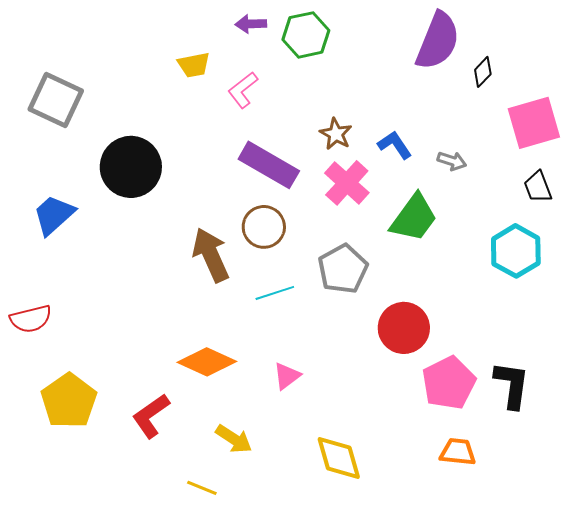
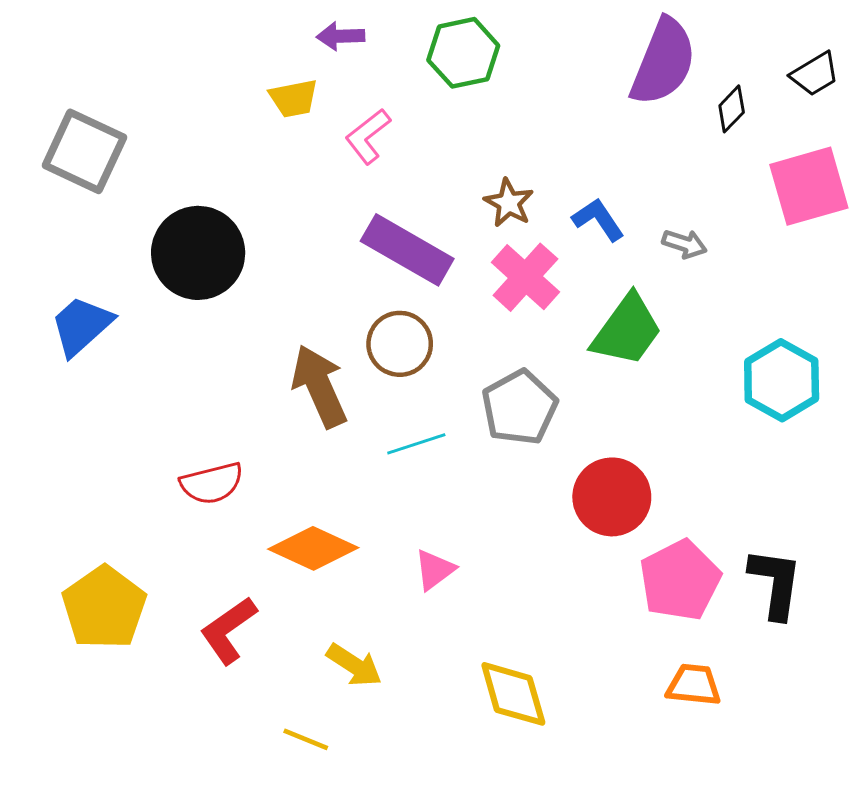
purple arrow: (251, 24) -> (341, 36), moved
black trapezoid: (538, 187) -> (815, 74), moved, turned -100
red semicircle: (31, 319) -> (212, 483), moved

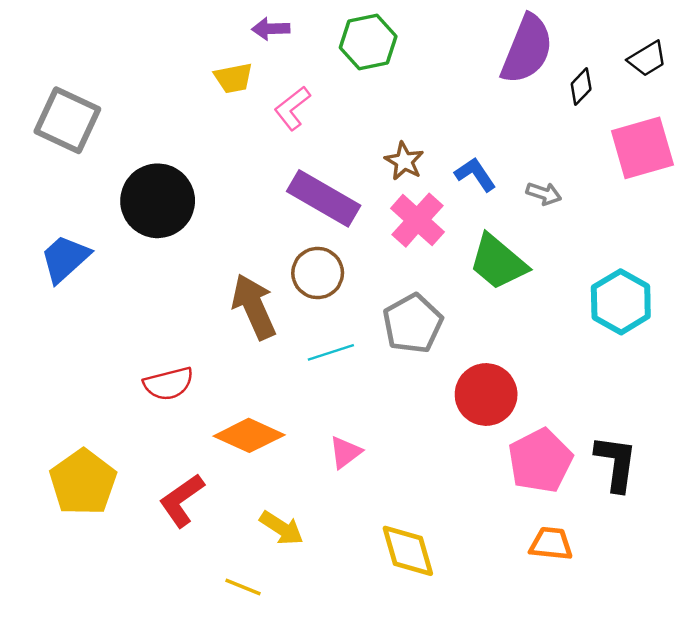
green trapezoid: (627, 330) -> (498, 262), turned 94

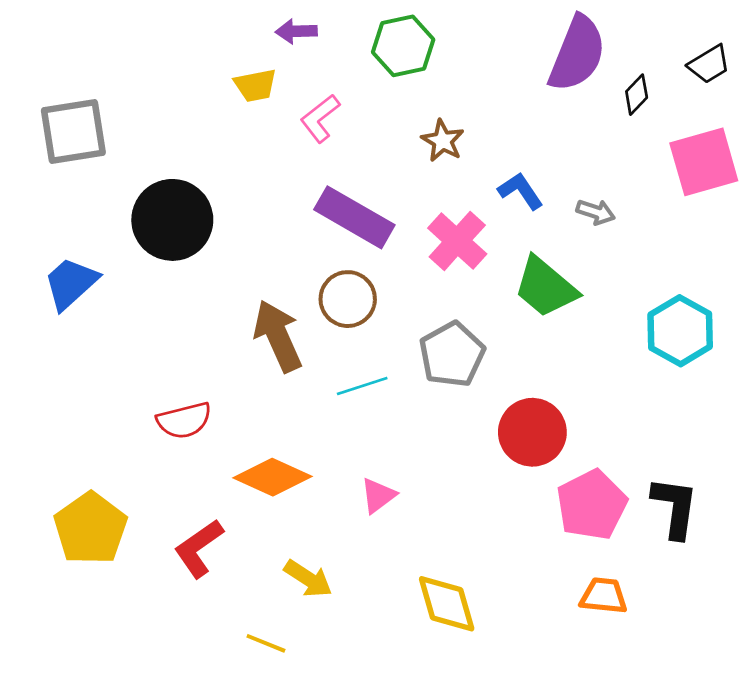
gray square: (67, 120) -> (73, 132), turned -34
brown star: (404, 161) -> (443, 141), moved

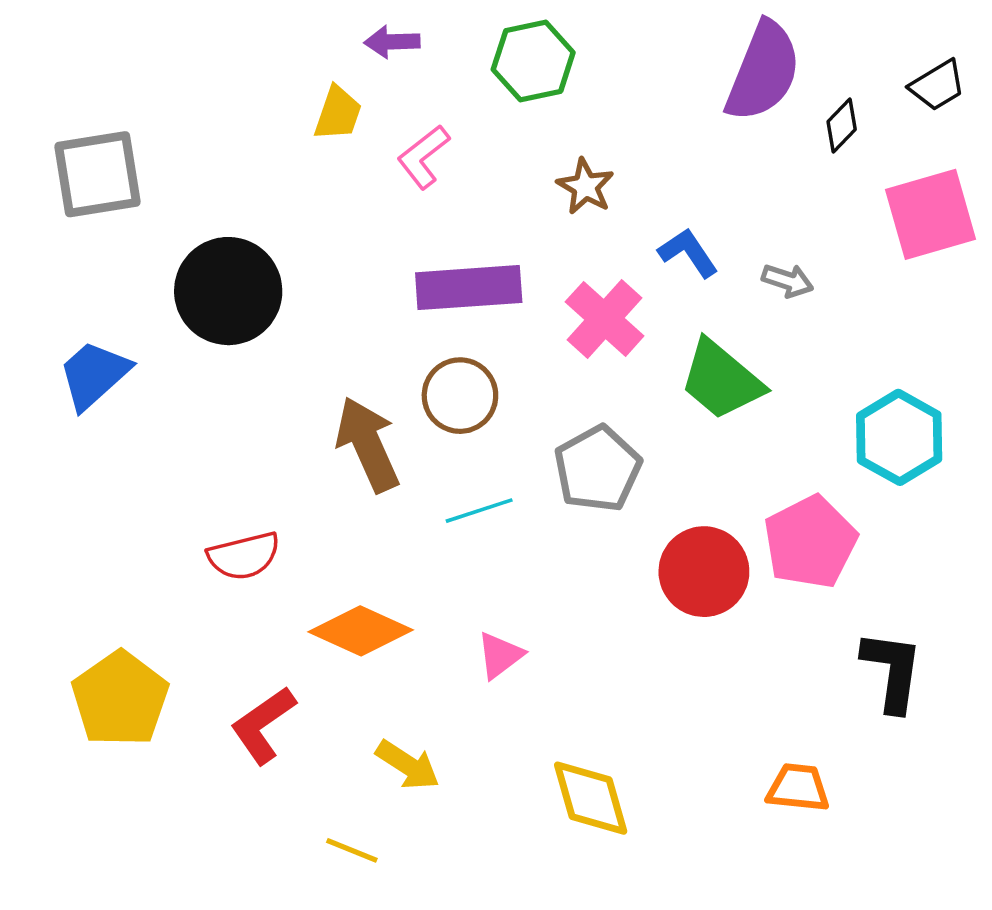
yellow trapezoid: (255, 85) -> (338, 113), turned -60
purple rectangle: (354, 217) -> (469, 288), turned -34
pink pentagon: (592, 505) -> (810, 542), moved

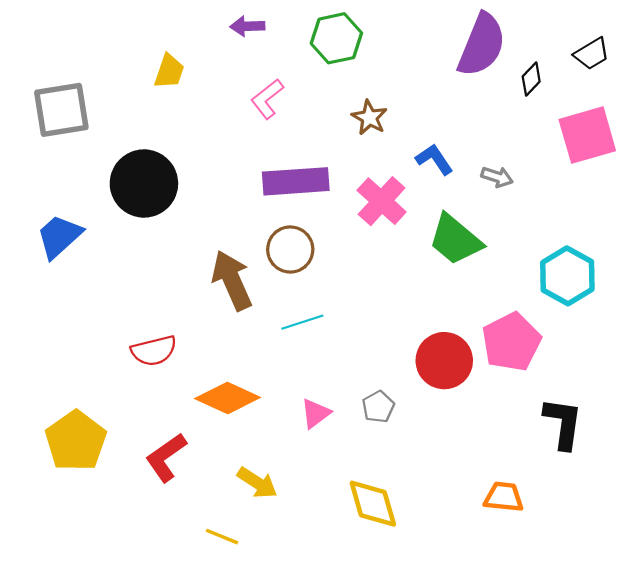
yellow trapezoid: (338, 113) -> (169, 71), moved
gray pentagon: (598, 469) -> (378, 407), moved, size x0.6

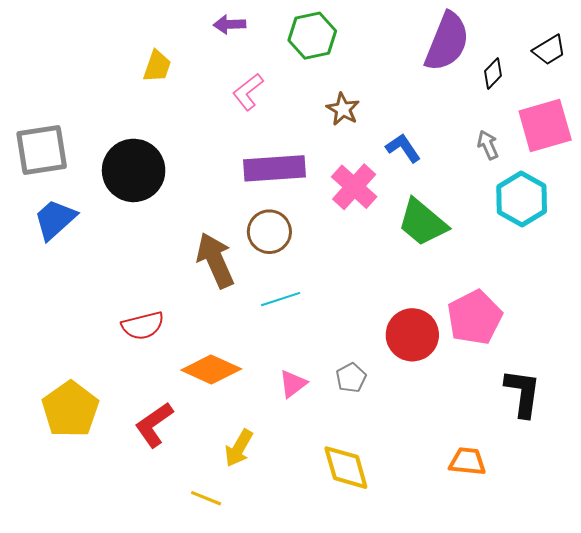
gray square: (61, 110) -> (42, 150), moved
gray arrow: (497, 177) -> (488, 145), moved, turned -132
cyan hexagon: (567, 276) -> (522, 199), moved
yellow arrow: (257, 483) -> (239, 448), turned 87

